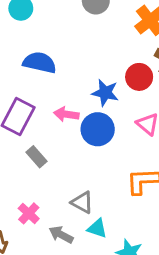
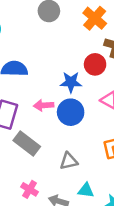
gray rectangle: (36, 157) -> (27, 143), size x1.5
gray triangle: (82, 202) -> (69, 161), moved, turned -30

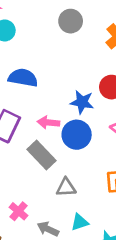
gray rectangle: (27, 143) -> (42, 155), moved
cyan triangle: (86, 190) -> (80, 222), turned -35

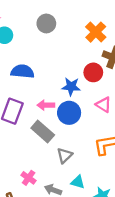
gray circle: (71, 21) -> (46, 23), moved
gray triangle: (66, 187) -> (65, 155), turned -35
cyan triangle: (80, 222) -> (78, 182), turned 40

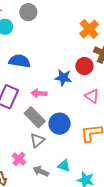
gray circle: (46, 23) -> (28, 12), moved
blue circle: (69, 113) -> (60, 124), moved
gray triangle: (65, 155) -> (37, 140), moved

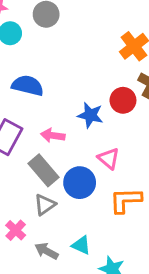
pink triangle: (92, 96) -> (109, 159), moved

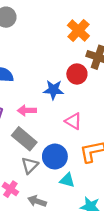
blue circle: (80, 183) -> (55, 157), moved
cyan triangle: (81, 245) -> (67, 180), moved

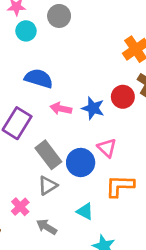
pink arrow: (27, 110) -> (61, 109), moved
blue circle: (55, 157) -> (81, 162), moved

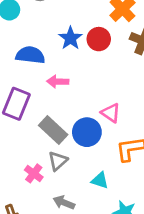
red circle: (123, 97) -> (99, 39), moved
blue star: (93, 108) -> (70, 38), moved, turned 30
pink cross: (20, 207) -> (34, 173), moved

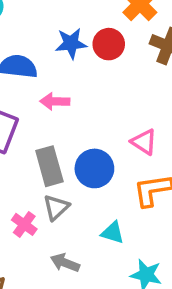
blue star: (70, 38) -> (71, 43), turned 30
pink triangle: (111, 113) -> (144, 142), moved
gray rectangle: (53, 130) -> (49, 166), turned 32

